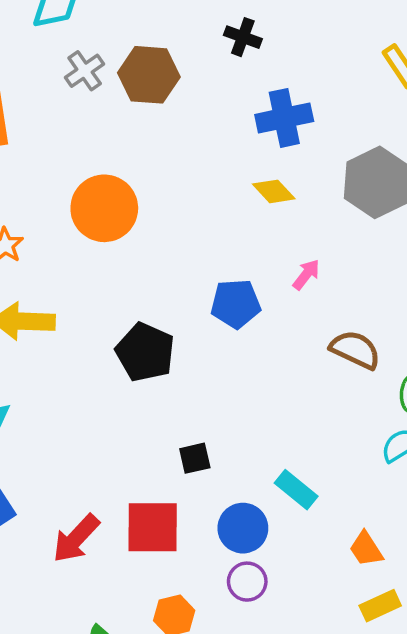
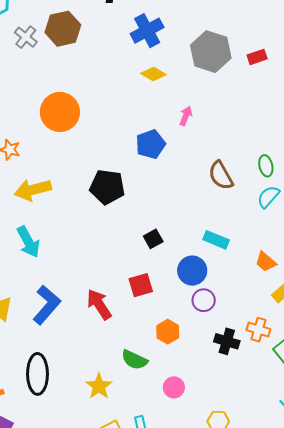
brown semicircle: (355, 350) -> (221, 175), moved, turned -128
red square: (153, 527) -> (141, 285), size x0.7
red arrow: (76, 538) -> (99, 304), turned 120

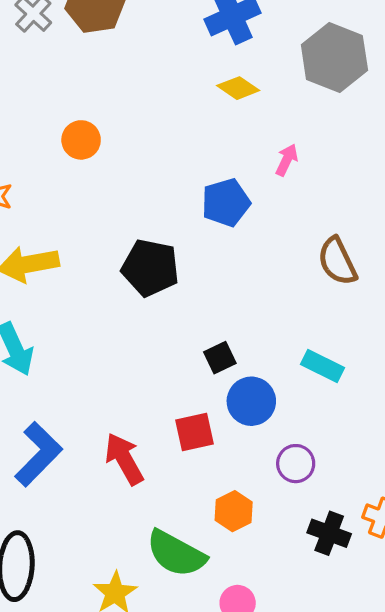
orange circle: (60, 112) -> (81, 140), size x0.6
blue circle: (192, 271) -> (251, 401), moved
green semicircle: (134, 360) -> (176, 554), size x1.4

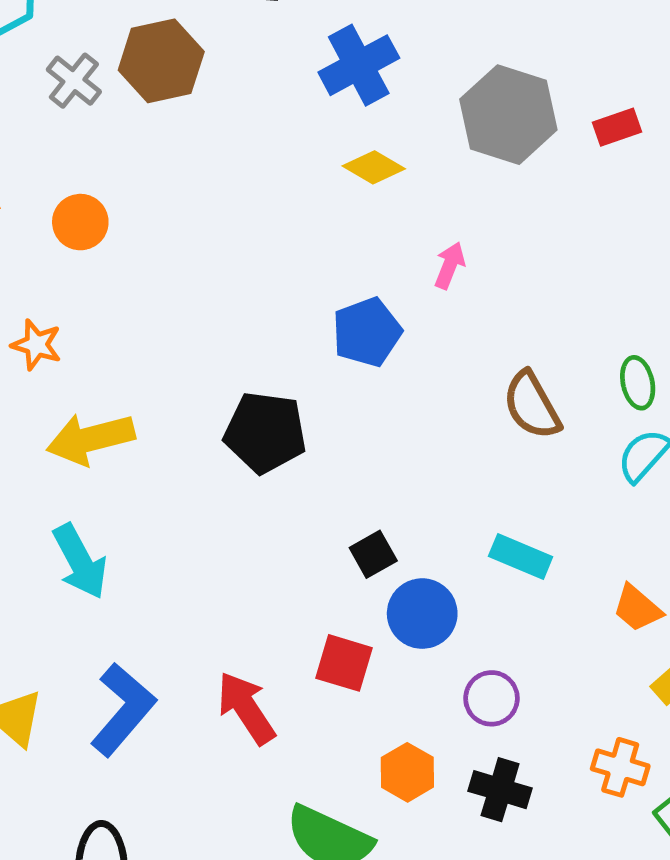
orange circle: (81, 140) -> (80, 222), moved
red square: (195, 432) -> (344, 663), turned 33
black cross: (329, 533) -> (500, 790), moved

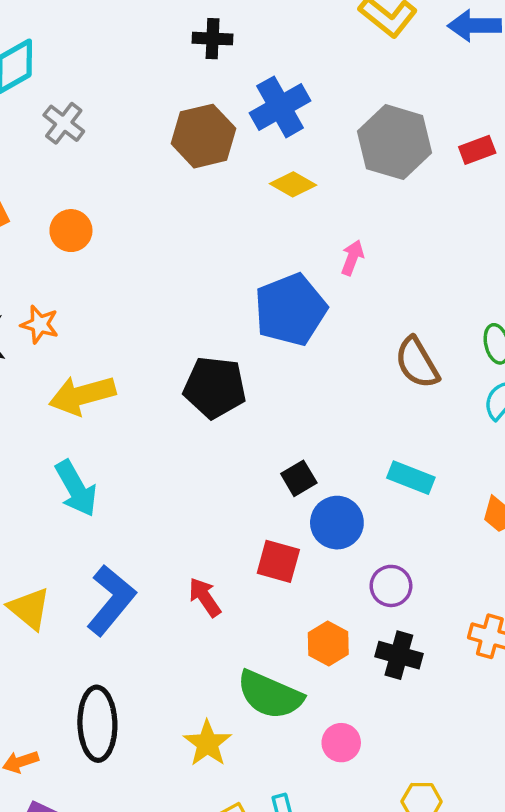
brown hexagon: (161, 61) -> (204, 136), moved
blue pentagon: (367, 332) -> (290, 310), size x1.4
red arrow: (246, 708) -> (205, 597), size x0.7

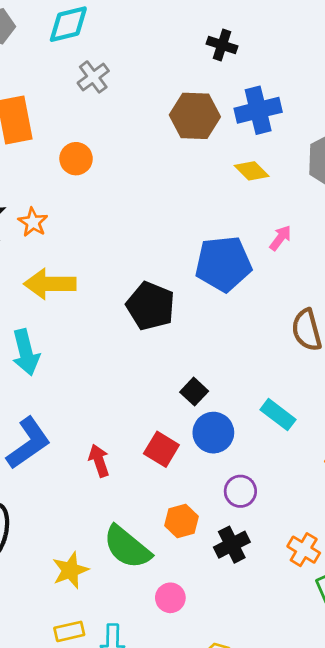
black square: (299, 478) -> (194, 392), turned -32
black cross: (399, 655) -> (232, 545), turned 32

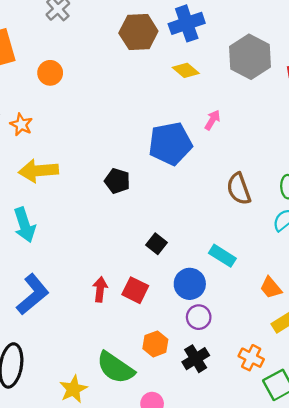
black pentagon: (151, 306) -> (117, 181), size x0.7
blue circle: (213, 433) -> (190, 284), moved
red arrow: (99, 461) -> (100, 289), moved, turned 30

